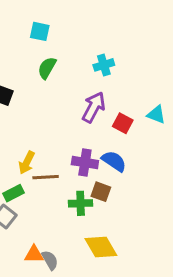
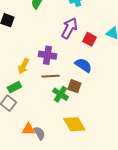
purple cross: (85, 163) -> (47, 55), moved
brown line: (46, 177) -> (50, 76), moved
green cross: (81, 203) -> (60, 94), turned 35

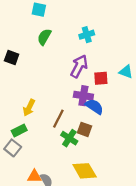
red square: (89, 39) -> (101, 78), turned -32
purple cross: (47, 55) -> (83, 96), moved
brown line: (50, 76) -> (58, 119), turned -60

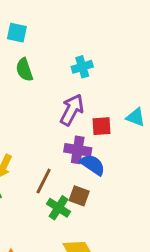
green semicircle: (44, 37) -> (24, 70), turned -49

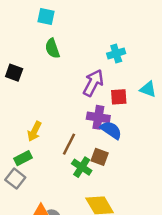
cyan cross: (82, 67) -> (116, 53), moved

